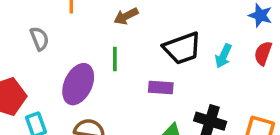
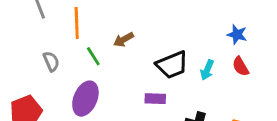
red semicircle: (263, 53) -> (241, 66), turned -48
green line: (115, 59) -> (93, 56), moved, turned -30

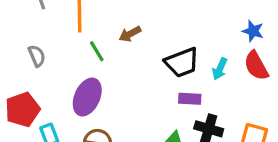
gray semicircle: (51, 61) -> (37, 56), moved
red semicircle: (241, 66) -> (256, 66), size x1.4
purple rectangle: (155, 99) -> (190, 99), moved

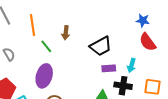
brown arrow: (130, 34) -> (66, 33), turned -48
cyan arrow: (220, 69) -> (132, 65), moved

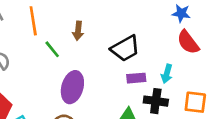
purple ellipse: (44, 76) -> (72, 87), moved

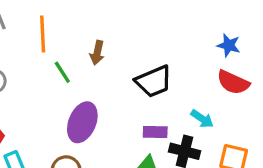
red semicircle: (188, 42) -> (233, 82), turned -35
cyan arrow: (167, 74) -> (202, 119), turned -78
purple rectangle: (136, 78) -> (155, 132), moved

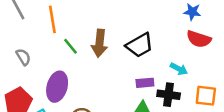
brown arrow: (97, 53) -> (99, 43), moved, size x1.5
purple ellipse: (82, 122) -> (57, 87), moved

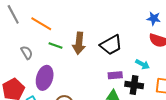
orange line: (52, 19) -> (41, 24), turned -50
green line: (70, 46) -> (56, 45), turned -32
gray semicircle: (23, 57) -> (27, 53), moved

